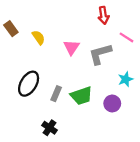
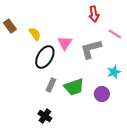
black ellipse: (29, 84) -> (45, 57), moved

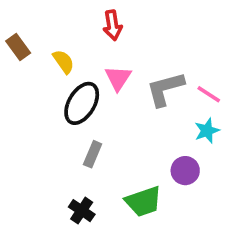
red arrow: (94, 14) -> (113, 25), moved
pink line: (115, 34) -> (209, 94), moved
green trapezoid: (74, 87) -> (143, 201), moved

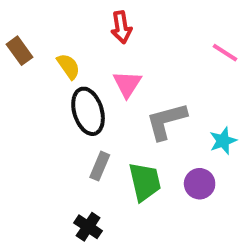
gray L-shape: (165, 89) -> (166, 121), moved
pink line: (209, 94) -> (225, 53), moved
black ellipse: (82, 103) -> (88, 111), turned -48
green trapezoid: (143, 201) -> (145, 182), moved, turned -84

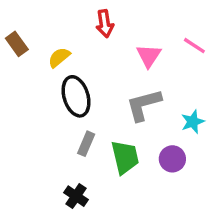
yellow semicircle: (68, 66) -> (59, 57), turned -95
pink triangle: (127, 84) -> (149, 56), moved

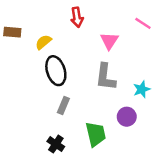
brown rectangle: (17, 44) -> (12, 32), turned -49
pink line: (194, 46) -> (143, 23), moved
gray L-shape: (144, 105) -> (106, 77), turned -68
green trapezoid: (125, 157) -> (96, 134), moved

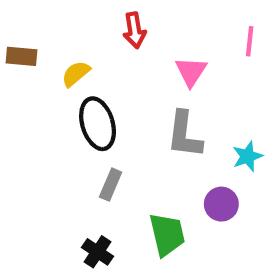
pink line: (143, 23) -> (250, 41), turned 63

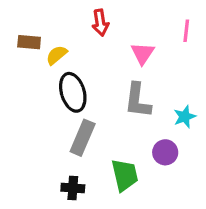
brown rectangle: (22, 56) -> (29, 42), moved
gray rectangle: (111, 185) -> (83, 138), size x1.5
black cross: (98, 252) -> (73, 188), turned -30

